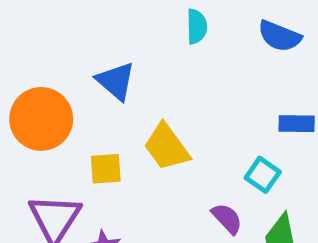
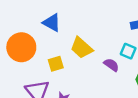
purple semicircle: (227, 219) -> (111, 65), moved

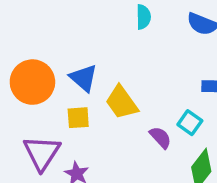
blue triangle: (52, 23) -> (84, 78), moved

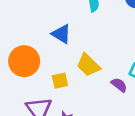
blue triangle: (84, 78) -> (61, 34), moved

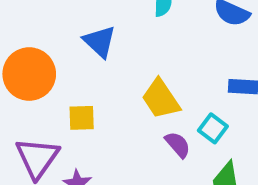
yellow trapezoid: (88, 65) -> (161, 99), moved

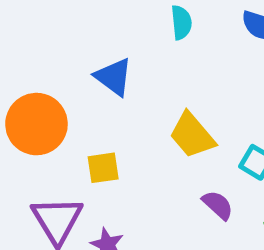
purple semicircle: (178, 145) -> (218, 205), moved

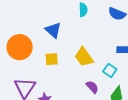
yellow square: (103, 168) -> (52, 59), moved

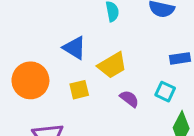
yellow trapezoid: (84, 57) -> (112, 65), moved, turned -75
purple semicircle: (92, 87) -> (129, 99), moved

